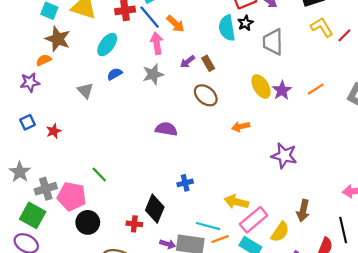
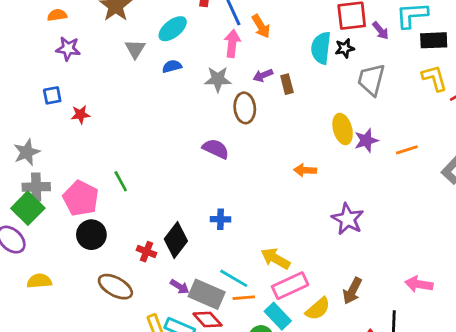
orange semicircle: (44, 60) -> (57, 15), moved
gray triangle: (85, 91) -> (135, 49), moved
brown ellipse: (206, 95) -> (245, 108), moved, turned 30
gray cross: (46, 189) -> (36, 187), moved

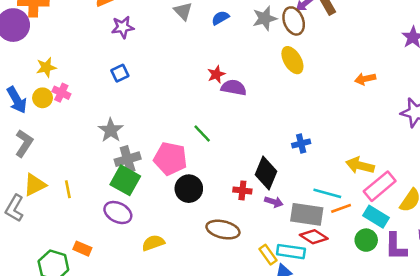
brown ellipse: (245, 108) -> (294, 21), moved
red star: (80, 115) -> (216, 74), moved
yellow ellipse: (343, 129) -> (292, 60), moved
purple semicircle: (216, 149) -> (234, 88), moved
purple arrow: (180, 287) -> (274, 202), moved

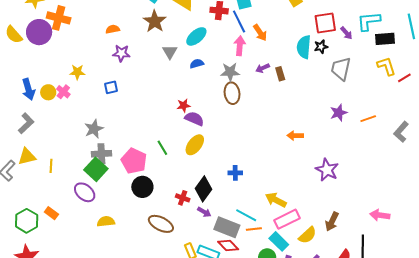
brown ellipse: (294, 21) -> (232, 93), moved
yellow ellipse: (292, 60) -> (195, 145), moved, turned 55
yellow star: (46, 67) -> (77, 72), moved

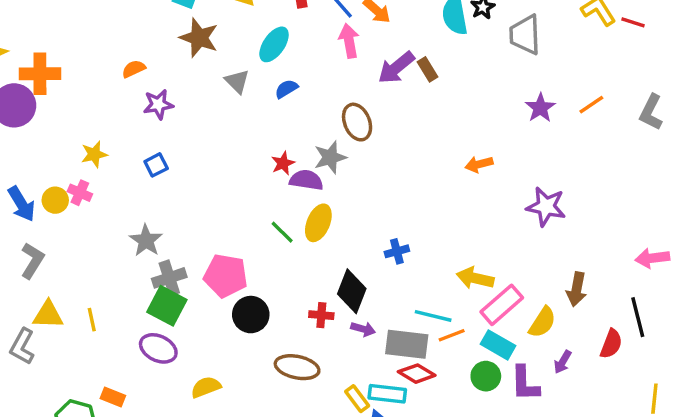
purple arrow: (263, 68) -> (396, 68), size x1.6
gray star: (230, 72) -> (330, 157), moved
red line: (404, 78) -> (633, 22), turned 64
green line: (162, 148) -> (282, 232), moved
yellow triangle: (27, 156) -> (48, 315), turned 30

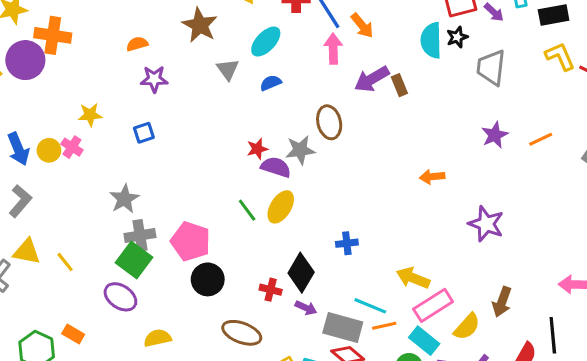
yellow line: (92, 320) -> (65, 262), turned -35

